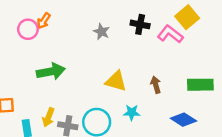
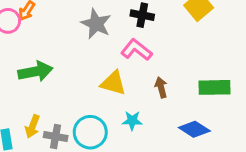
gray star: (101, 32) -> (96, 24), size x1.5
pink L-shape: (170, 34) -> (136, 50), moved

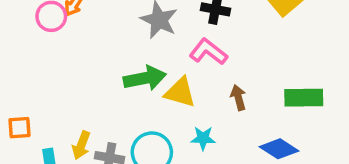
green arrow: (35, 71) -> (145, 78), moved

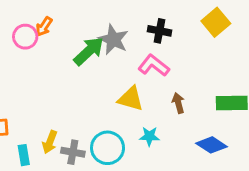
green arrow: (145, 78) -> (89, 51), moved, turned -32

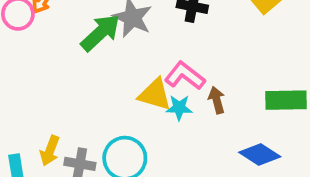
pink L-shape: (154, 66) -> (185, 76), moved
cyan star: (149, 136) -> (179, 108), moved

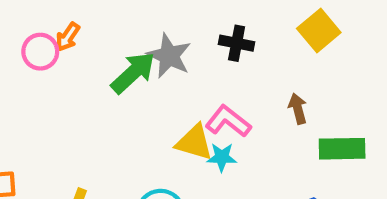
brown arrow: (217, 100) -> (298, 109), moved

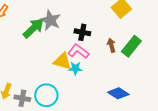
black cross: (237, 43) -> (82, 32), moved
green rectangle: (342, 149) -> (131, 46), moved, turned -50

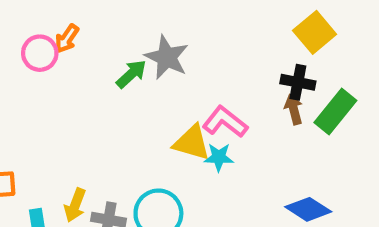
green arrow: (33, 28) -> (131, 74), size x0.7
black cross: (82, 32) -> (298, 82), moved

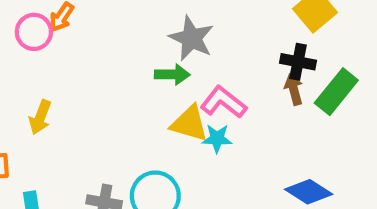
gray star: (167, 57) -> (191, 38), moved
green arrow: (131, 74) -> (172, 75), moved, turned 44
yellow arrow: (75, 205) -> (40, 117), moved

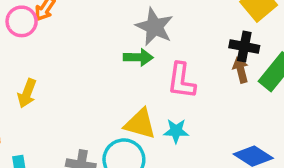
pink L-shape: (223, 102) -> (181, 81), turned -120
yellow triangle: (189, 124) -> (140, 124), moved
cyan star: (217, 138) -> (176, 131), moved

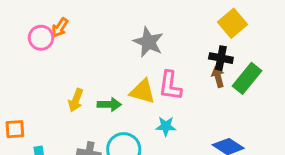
green arrow: (138, 57) -> (109, 104), moved
yellow arrow: (27, 93) -> (76, 100), moved
yellow triangle: (140, 124) -> (143, 91), moved

